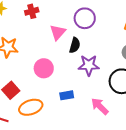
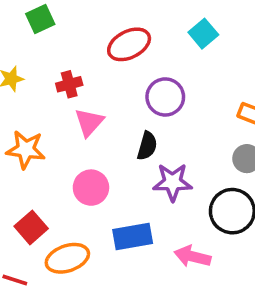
pink triangle: (58, 32) -> (89, 122), moved
blue rectangle: (67, 95) -> (133, 237), size x1.5
pink arrow: (100, 106) -> (192, 256), turned -30

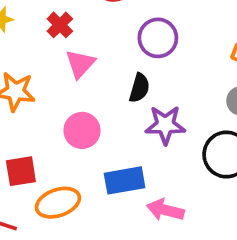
red cross: (69, 84) -> (60, 25), turned -30
red square: (31, 227) -> (21, 171), turned 32
pink arrow: (192, 256) -> (165, 210), moved

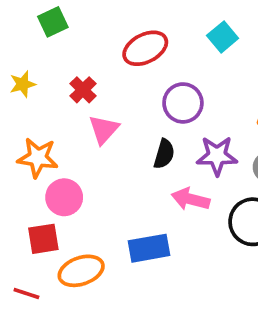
purple star: (165, 125) -> (217, 156), moved
pink circle: (82, 130) -> (64, 197), moved
pink arrow: (165, 210) -> (191, 199), moved

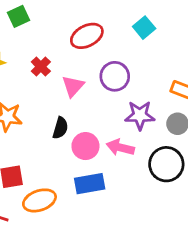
pink triangle: (104, 129) -> (73, 86), moved
black semicircle: (164, 154) -> (60, 128), moved
pink circle: (64, 197) -> (85, 146), moved

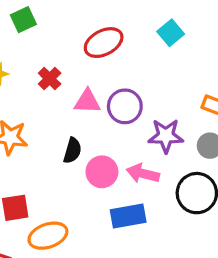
purple circle: (115, 76) -> (125, 106), moved
pink triangle: (73, 86) -> (87, 101), turned 50
blue rectangle: (90, 184) -> (128, 216), moved

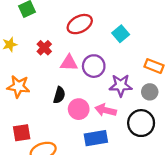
cyan square: (171, 33) -> (121, 34), moved

